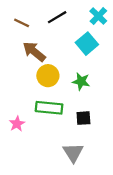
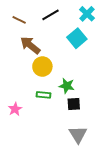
green star: (81, 81) -> (67, 86), moved
green rectangle: (49, 108) -> (43, 95), size x0.6
gray triangle: (73, 152) -> (78, 134), moved

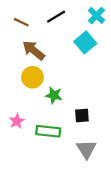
yellow circle: (42, 67) -> (32, 77), moved
green star: (67, 86) -> (54, 95), moved
green rectangle: (43, 95) -> (48, 131), moved, size x1.5

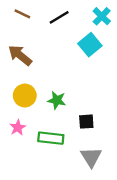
brown line: (21, 22) -> (22, 14), moved
brown arrow: (34, 50) -> (20, 55), moved
yellow circle: (32, 77) -> (25, 96), moved

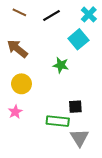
green star: (57, 100) -> (61, 65), moved
green rectangle: (51, 138) -> (58, 121), moved

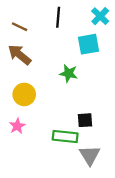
brown line: (19, 12) -> (20, 27), moved
black line: (52, 15) -> (58, 17), turned -54
cyan square: (78, 39) -> (88, 44), turned 30

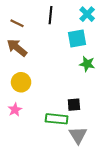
green star: (69, 73) -> (87, 64), moved

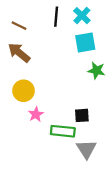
cyan cross: (87, 14) -> (82, 16), moved
pink star: (15, 110) -> (36, 114), moved

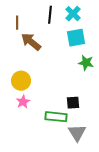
brown line: (19, 26) -> (17, 23), turned 64
brown arrow: (19, 53) -> (31, 42), moved
pink star: (36, 114) -> (23, 102), moved

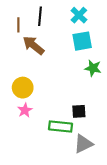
black line: (50, 15) -> (40, 16), moved
gray triangle: (77, 133) -> (83, 144), turned 36

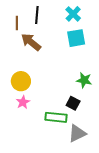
green star: (93, 68) -> (84, 80), moved
black square: (79, 111) -> (73, 103), turned 32

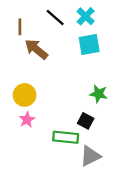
black line: (37, 15) -> (55, 17), moved, turned -54

